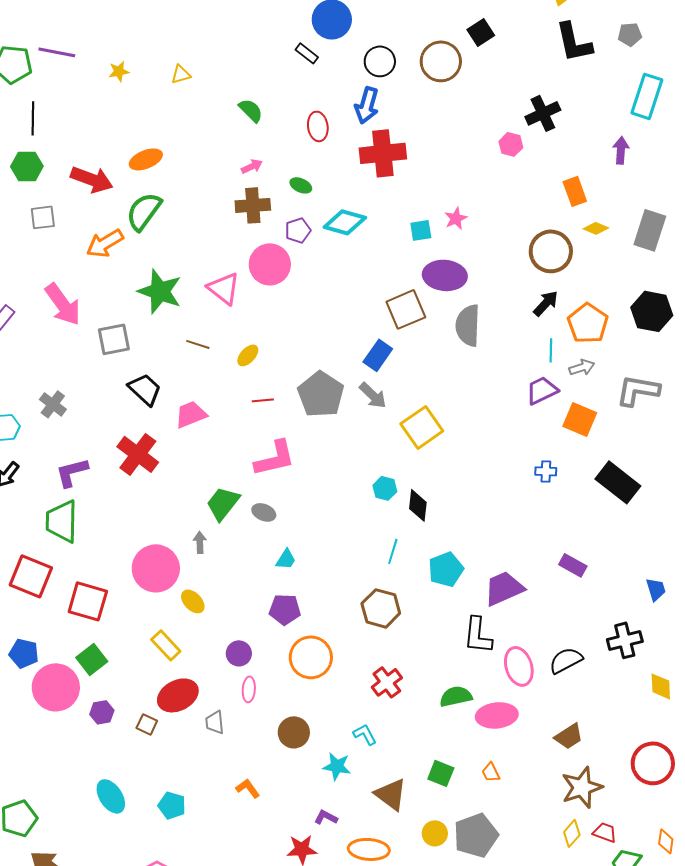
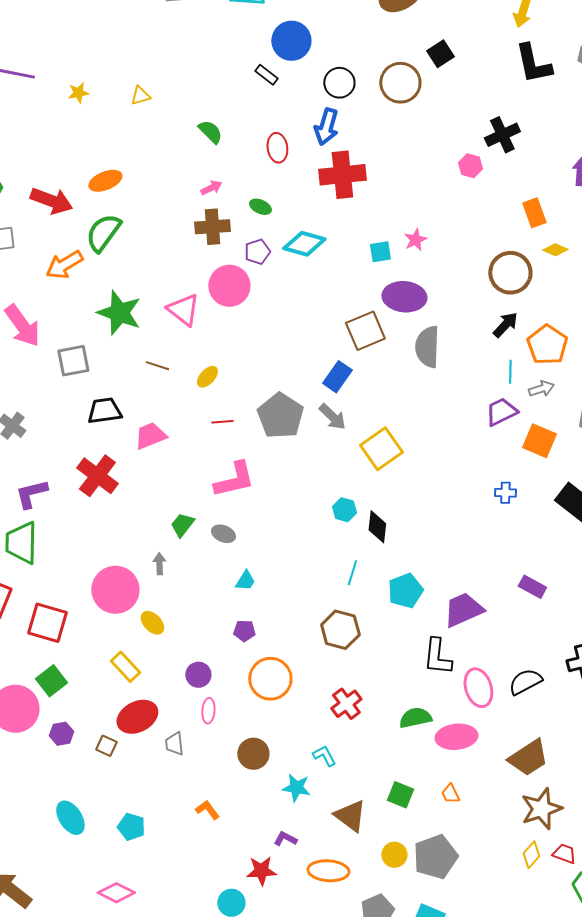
black trapezoid: (145, 389) -> (104, 411), turned -51
green trapezoid: (223, 503) -> (182, 525), size x0.7
purple pentagon: (285, 609) -> (244, 631), size x0.7
brown trapezoid: (569, 736) -> (528, 758), size x1.4

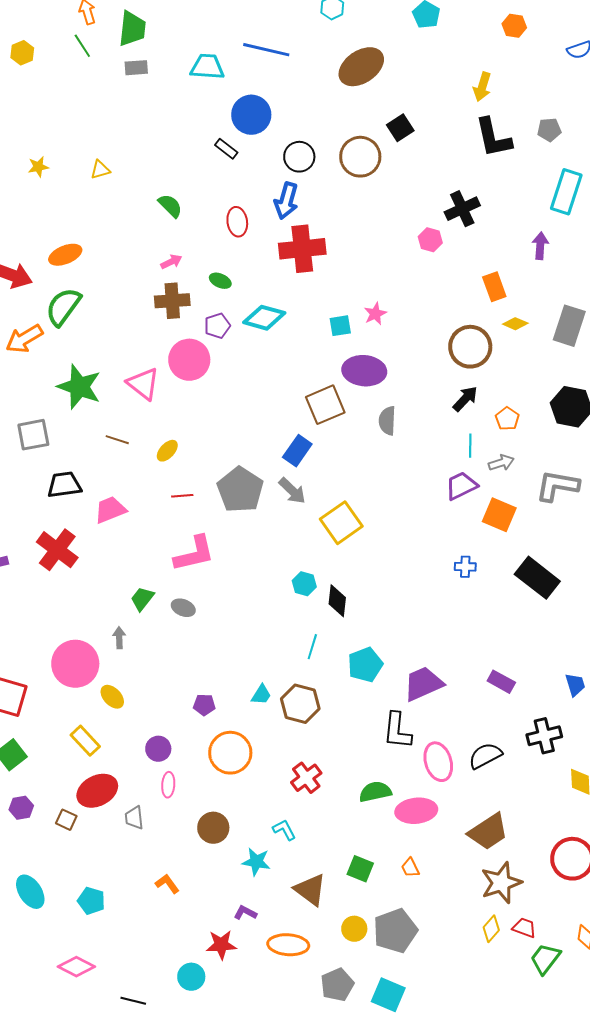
orange pentagon: (547, 345) -> (507, 419), size x0.6
gray semicircle: (427, 347) -> (387, 421), size x0.7
cyan trapezoid: (245, 581) -> (261, 695), moved
purple rectangle: (532, 587) -> (501, 682), moved

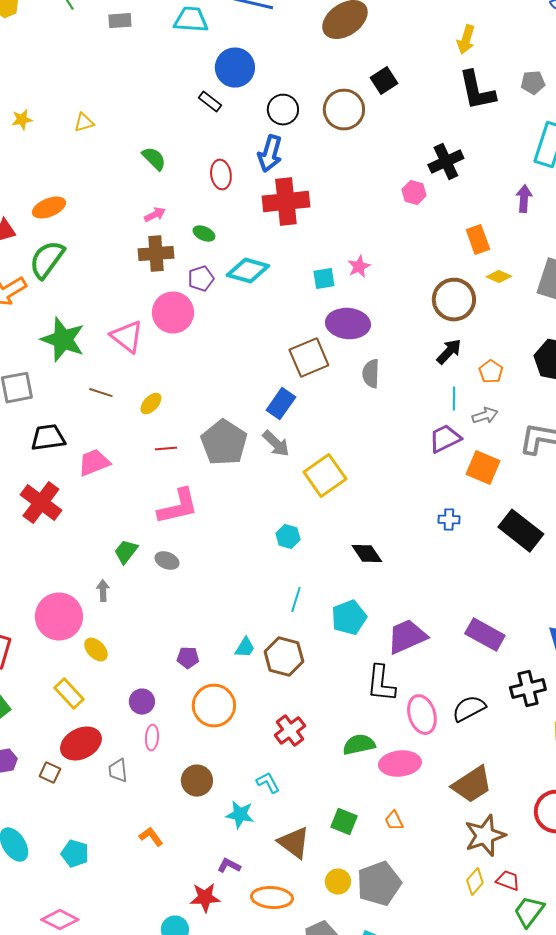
black diamond: (337, 601) -> (367, 554), moved, turned -40
purple rectangle: (501, 682) -> (485, 635), size x1.4

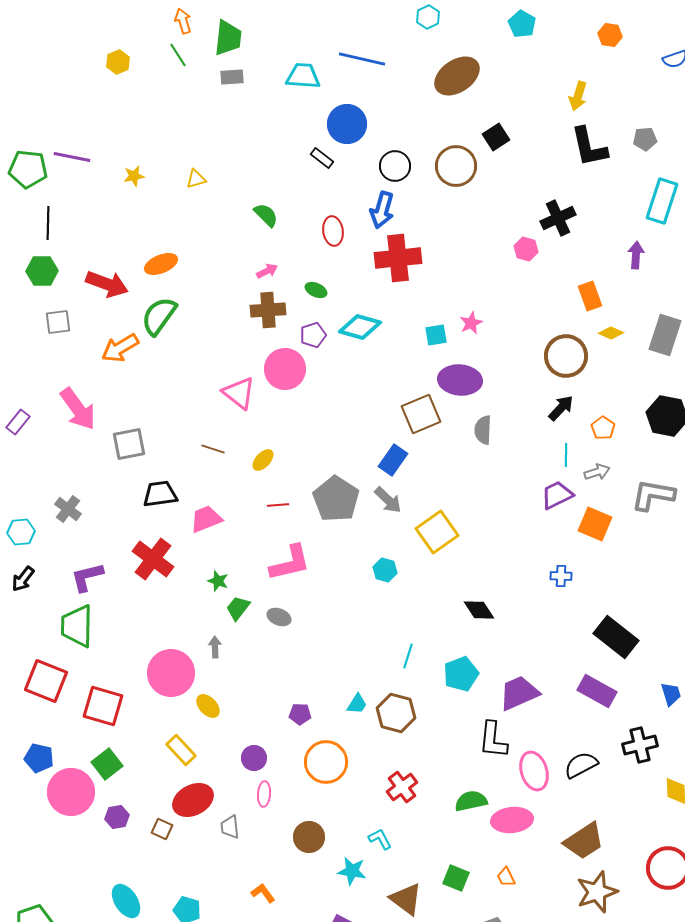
green star: (63, 340) -> (218, 581), moved, size x0.5
black rectangle: (521, 531) -> (616, 637), moved
cyan hexagon: (288, 537) -> (385, 570), moved

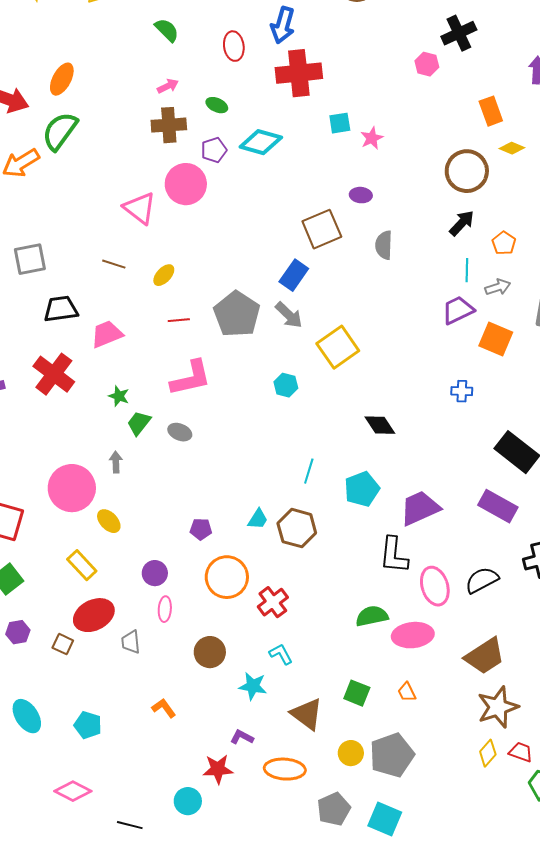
orange ellipse: (161, 264) -> (62, 79), turned -40
cyan square: (436, 335) -> (340, 123), moved
purple ellipse: (460, 380) -> (361, 195), size x0.5
red cross: (402, 787) -> (273, 602), moved

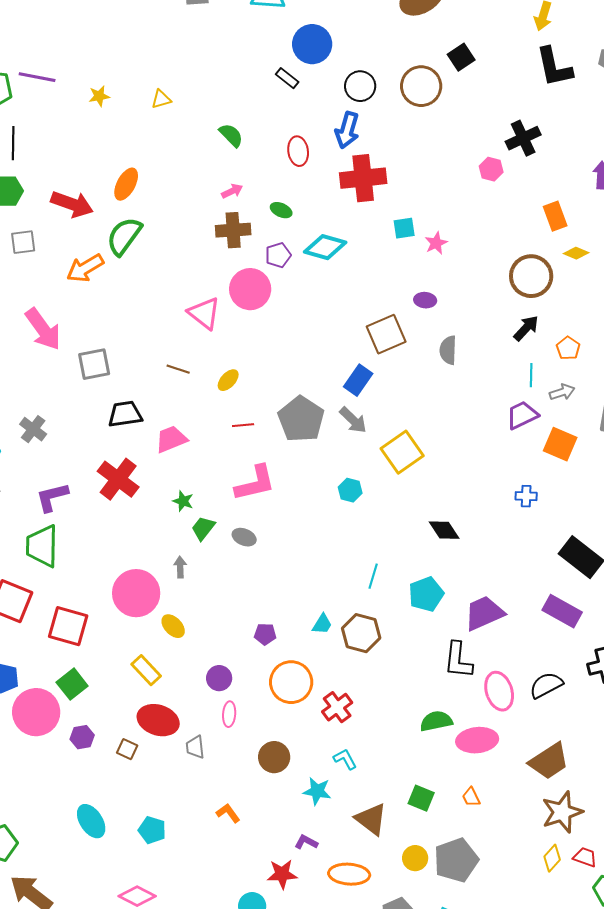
red ellipse: (94, 615) -> (158, 720), turned 45

